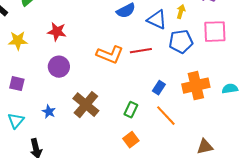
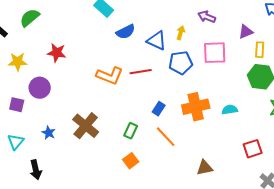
purple circle: (59, 67) -> (40, 88), moved

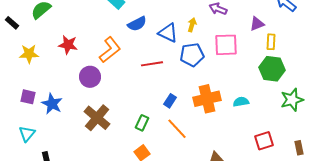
orange L-shape: (110, 76) -> (110, 50), moved, turned -60
purple circle: (40, 88) -> (90, 77), moved
blue star: (49, 133) -> (52, 104), moved, size x1.5

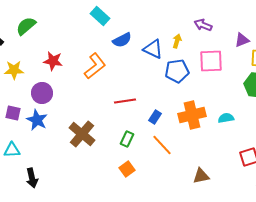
red line: (152, 64) -> (125, 101), moved
purple circle: (90, 77) -> (42, 93), moved
cyan triangle: (27, 134) -> (12, 150), turned 48

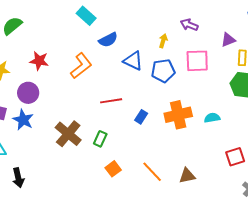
blue triangle: (153, 49) -> (133, 61), moved
green rectangle: (127, 139) -> (100, 139), moved
orange line: (162, 145) -> (152, 172), moved

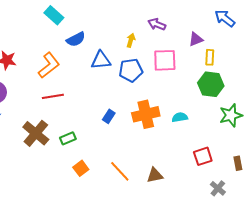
blue triangle: (133, 61) -> (101, 60), turned -30
red line: (111, 101) -> (53, 96), moved
green rectangle: (100, 139) -> (68, 138), turned 42

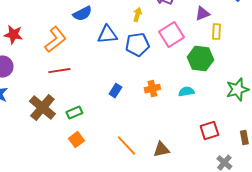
pink square: (165, 60) -> (171, 35), turned -30
green hexagon: (211, 84) -> (200, 59), moved
orange cross: (146, 114) -> (152, 89), size x0.6
orange square: (81, 168) -> (76, 140), moved

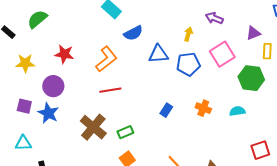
orange cross: (152, 89) -> (203, 108), turned 35

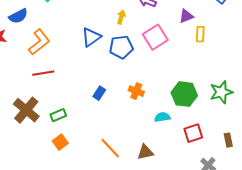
blue semicircle: (133, 33) -> (18, 16), moved
blue triangle: (158, 54) -> (91, 37), turned -30
green hexagon: (251, 78) -> (184, 94), moved
cyan semicircle: (237, 111) -> (162, 117), moved

